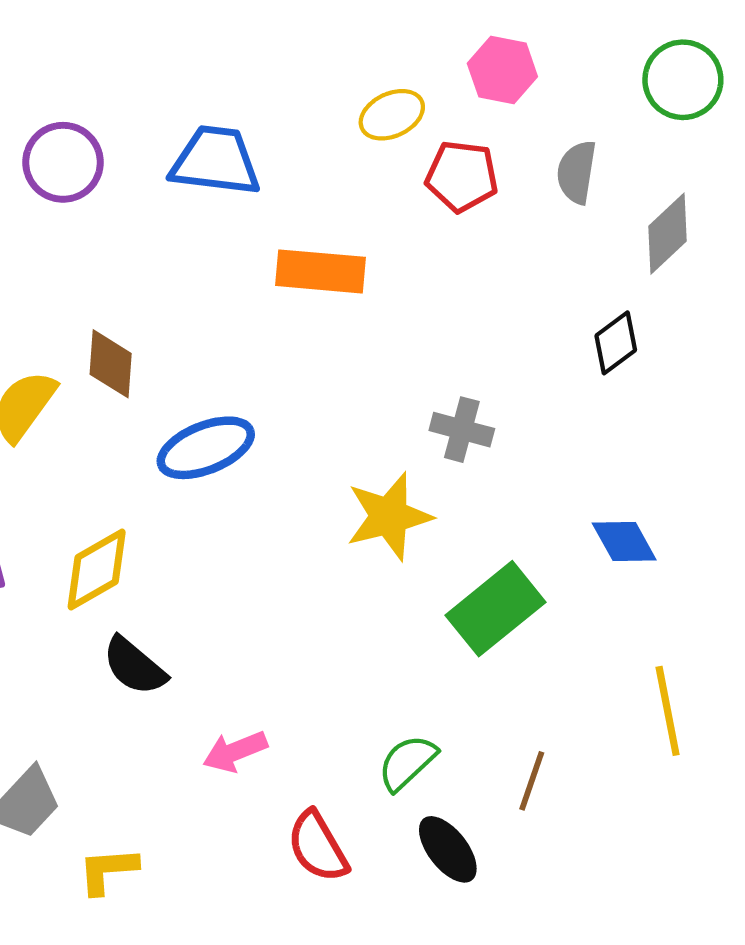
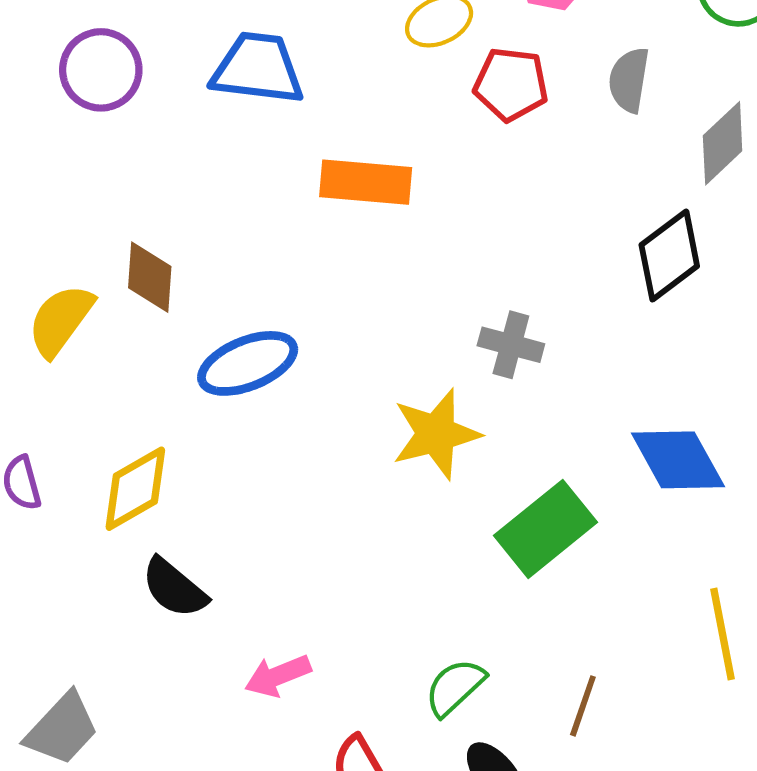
black diamond: (616, 343) -> (669, 256), size x1.4
blue diamond: (624, 542) -> (678, 460), size x1.4

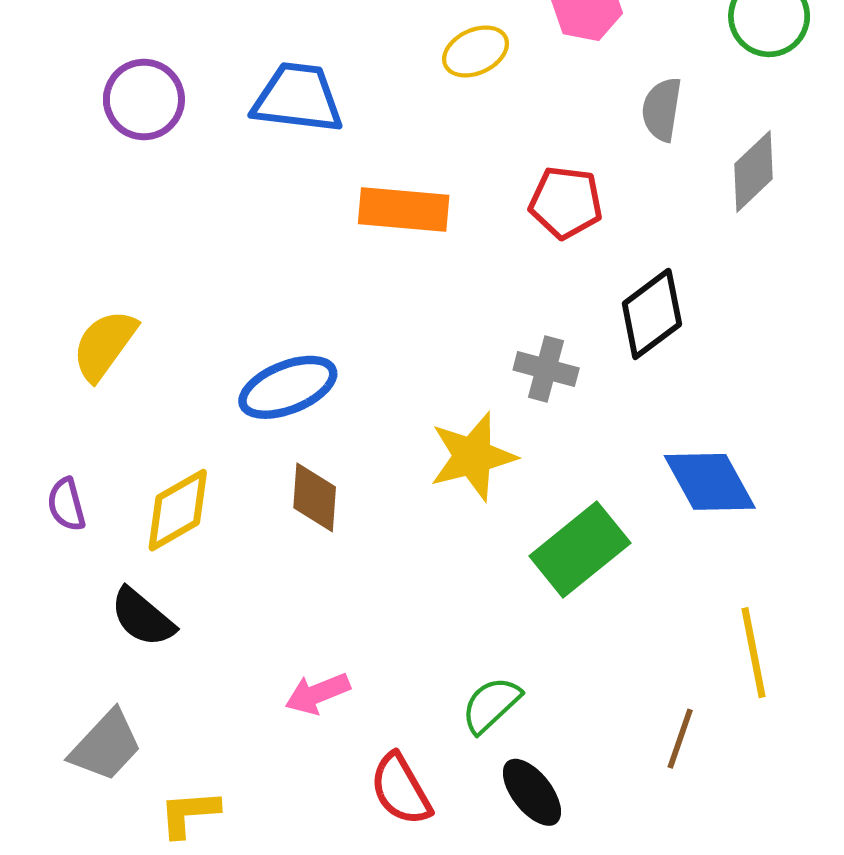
red pentagon: (511, 84) -> (566, 202), moved
black diamond: (669, 256) -> (652, 314), moved
brown diamond: (150, 277) -> (315, 497), moved
black semicircle: (174, 588) -> (143, 617), moved
brown line: (583, 706) -> (680, 739), moved

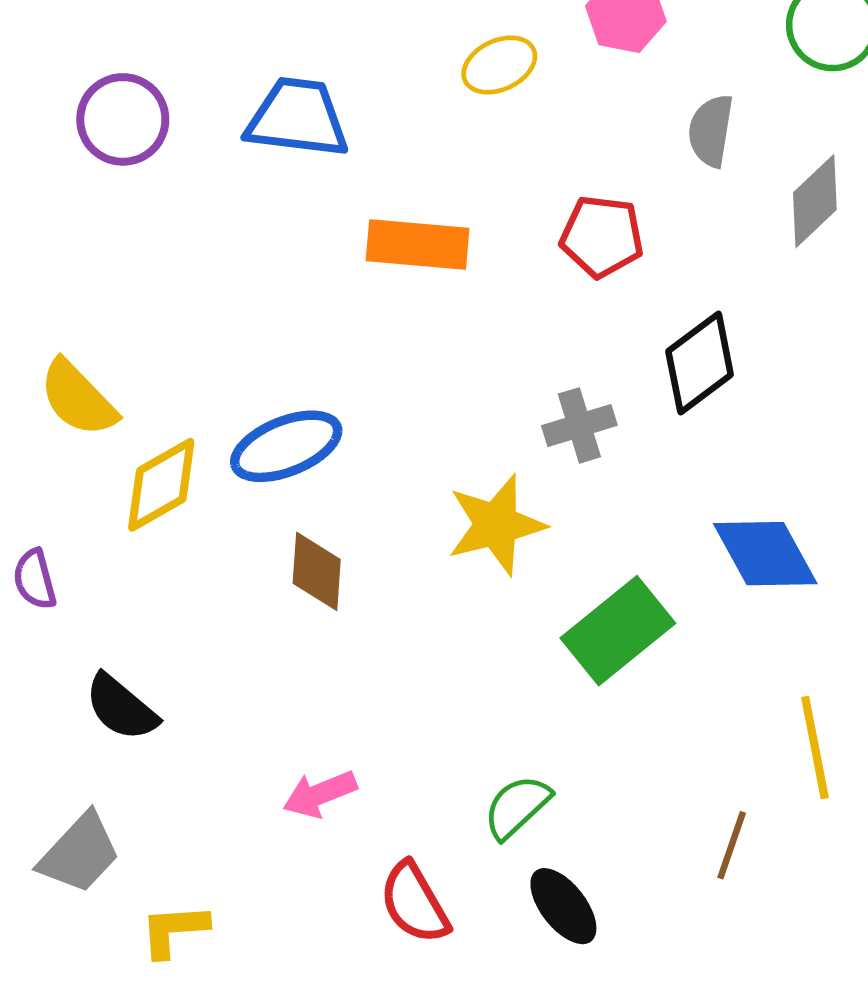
yellow semicircle: (104, 345) -> (78, 398), turned -80
gray cross: (546, 369) -> (579, 425), turned -32
yellow diamond: (178, 510) -> (161, 485), moved

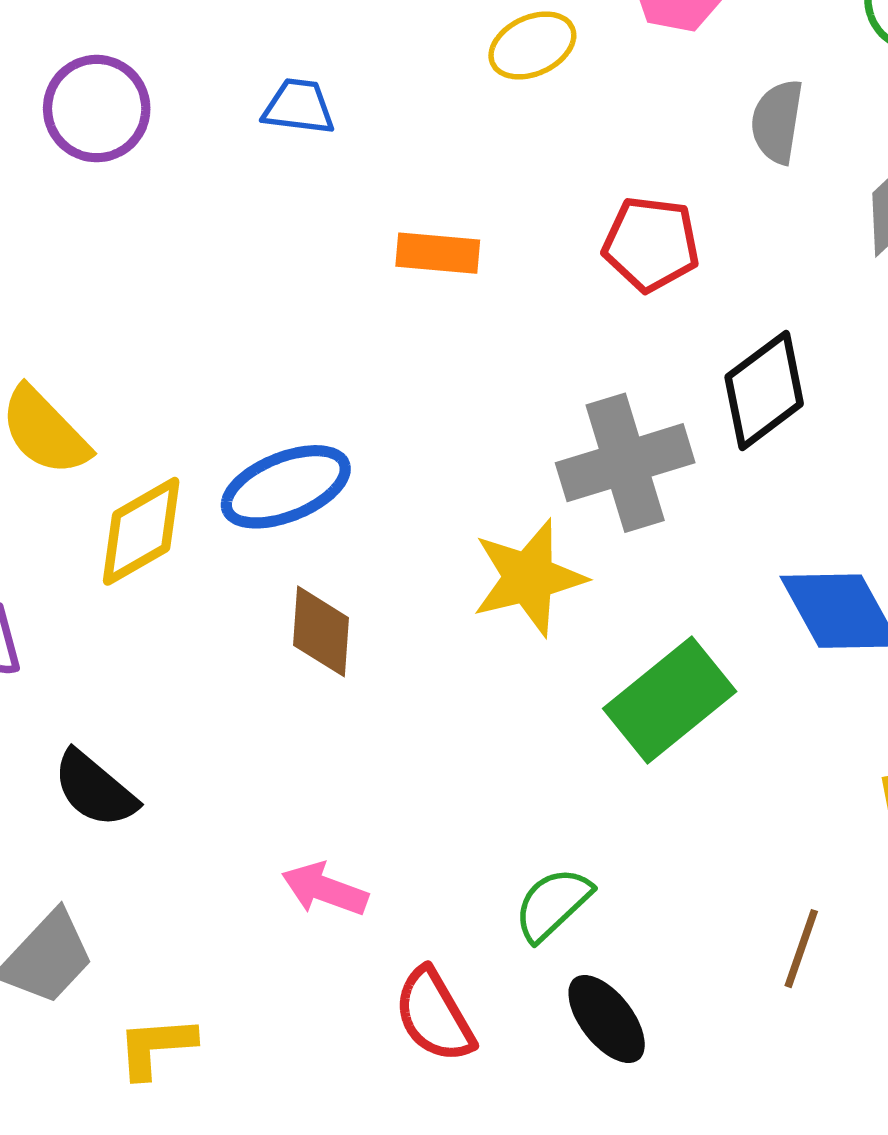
blue trapezoid: (297, 118) -> (299, 107), size x0.6
orange rectangle: (418, 244) -> (438, 253), size x0.7
gray cross: (579, 425) -> (625, 463), size x1.6
pink arrow: (320, 794) -> (325, 889), turned 42

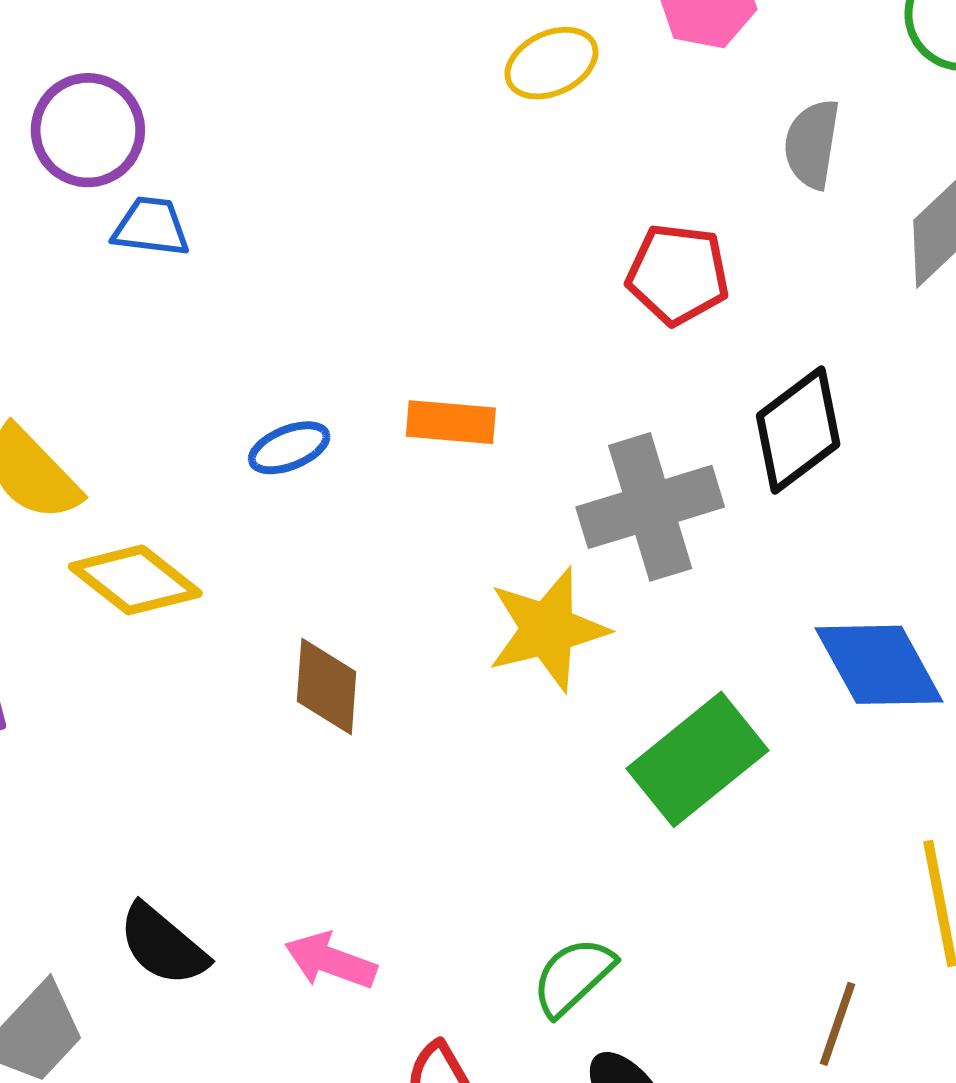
blue trapezoid: (299, 107) -> (151, 227), moved
orange rectangle: (438, 253) -> (451, 422), moved
blue ellipse: (286, 487) -> (289, 448), moved, size x0.6
yellow diamond: (141, 531) -> (135, 580), turned 68
black semicircle: (95, 789) -> (163, 945), moved

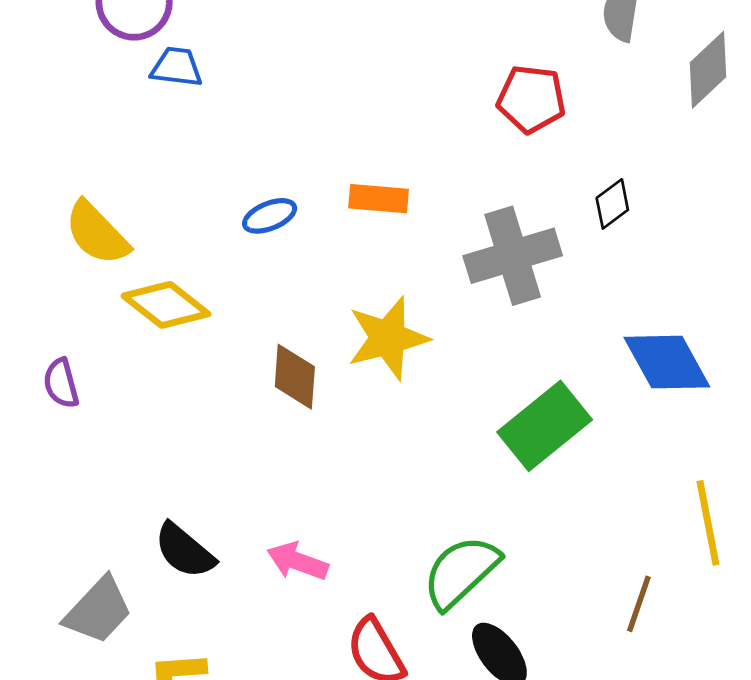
black diamond: (798, 430) -> (612, 204), size x0.6
yellow star: (548, 629) -> (388, 338), moved
green semicircle: (573, 976) -> (461, 572), size x1.4

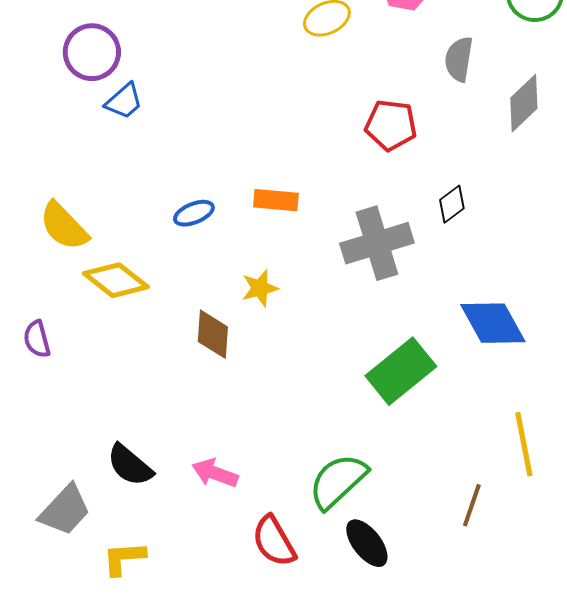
blue trapezoid: (177, 67) -> (124, 101), turned 132
yellow star: (388, 338) -> (260, 288), moved, size x0.6

